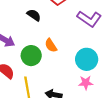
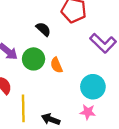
green circle: (31, 56) -> (34, 59), moved

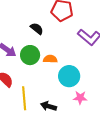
orange semicircle: (56, 65) -> (50, 59), turned 120
cyan circle: (93, 87) -> (69, 76), moved

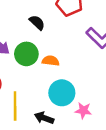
cyan circle: (69, 76) -> (62, 93), moved

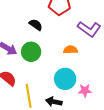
orange semicircle: (51, 61) -> (70, 50), moved

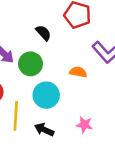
cyan circle: (65, 79) -> (46, 95), moved

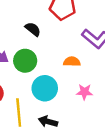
pink star: (84, 125) -> (84, 92), moved

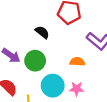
pink star: (84, 92) -> (77, 89), moved

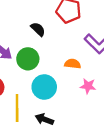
pink star: (77, 89) -> (88, 86), moved

